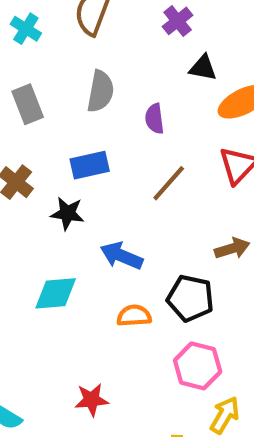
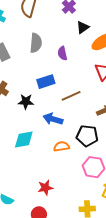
black triangle: (203, 68) -> (83, 27), turned -40
blue rectangle: (90, 165) -> (46, 82), moved
brown line: (169, 183) -> (71, 96), moved, turned 30

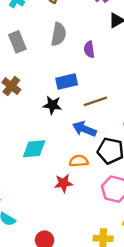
black star: (26, 102) -> (52, 105), moved
blue arrow: (53, 119) -> (84, 129), moved
red star: (45, 188) -> (63, 183), moved

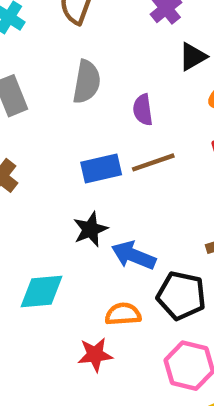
brown line: (95, 101) -> (153, 162), moved
black star: (52, 105) -> (90, 229), moved, turned -30

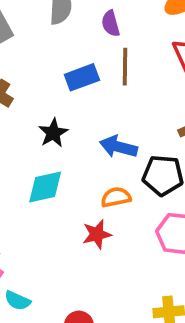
brown line: (153, 162) -> (125, 67), turned -63
black star: (90, 229) -> (53, 133), moved

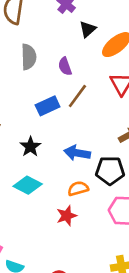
brown line: (125, 67) -> (77, 96), turned 40
cyan diamond: (45, 187) -> (28, 185), turned 44

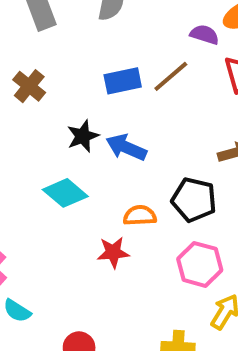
purple semicircle: (65, 66) -> (204, 35), moved, turned 114
blue arrow: (77, 153) -> (126, 147), moved

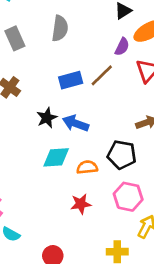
purple semicircle: (204, 35) -> (122, 47), turned 102
cyan diamond: (65, 193) -> (56, 157), moved, turned -40
red star: (113, 252) -> (81, 204), moved

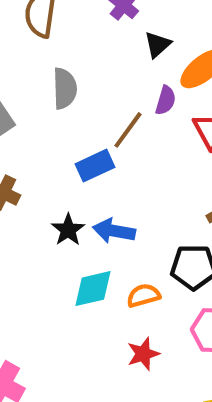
brown line: (102, 75) -> (128, 130), moved

